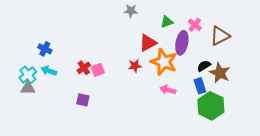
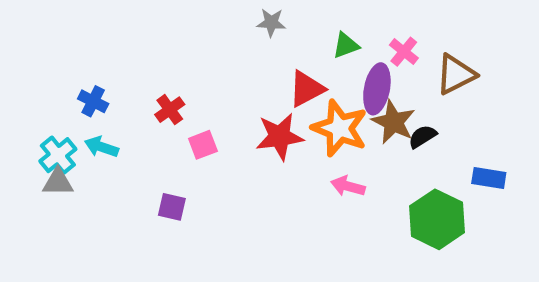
red star: (135, 66) -> (280, 137), size x1.6
red cross: (84, 68) -> (170, 110), moved
brown star: (220, 73) -> (393, 122), moved
blue rectangle: (200, 86) -> (489, 178), moved, turned -63

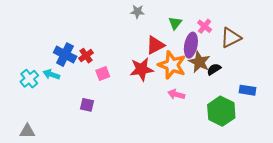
green triangle: (346, 45) -> (175, 23), turned -32
blue cross: (93, 101) -> (65, 55), moved, size x1.5
gray triangle: (58, 182) -> (27, 131), moved

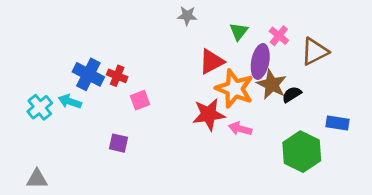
red cross: (86, 56) -> (117, 76), turned -32
red star: (142, 69) -> (209, 114), moved

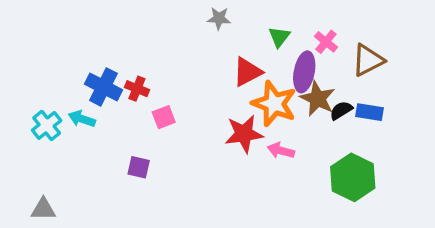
blue rectangle: (338, 123) -> (369, 112), moved

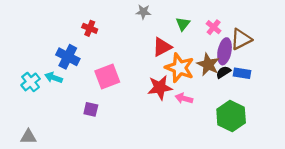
purple ellipse: (304, 72) -> (225, 51), moved
red cross: (137, 89) -> (90, 28), moved
pink square: (164, 117) -> (107, 77), size x1.6

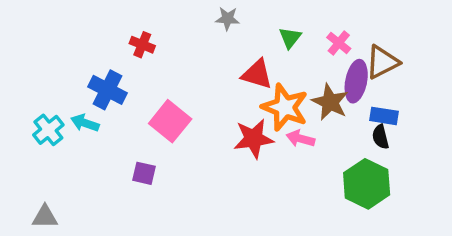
red triangle: (162, 47) -> (257, 74), turned 45
black semicircle: (223, 72) -> (380, 137), moved, turned -72
pink square: (107, 77) -> (170, 121), turned -30
pink arrow: (184, 98) -> (301, 139), moved

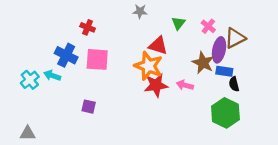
orange star: (285, 107) -> (148, 66), moved
blue rectangle: (384, 116) -> (224, 71), moved
pink square: (170, 121) -> (97, 59), moved, turned -35

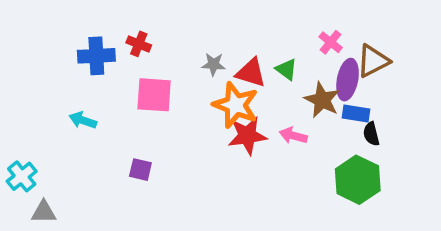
gray star: (140, 11) -> (213, 64), moved
green triangle: (178, 23) -> (286, 69), moved, turned -32
blue cross: (66, 55) -> (96, 56), moved, turned -30
cyan cross: (30, 80) -> (22, 176), moved

